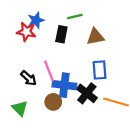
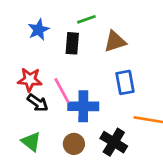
red star: (26, 32) -> (30, 80), moved
black cross: (87, 93) -> (114, 142), moved
brown circle: (53, 102) -> (74, 144), moved

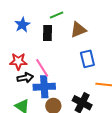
black arrow: (38, 103) -> (25, 78), turned -42
blue cross: (83, 106) -> (44, 87), moved

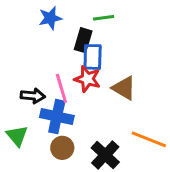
brown triangle: (78, 30) -> (124, 88), moved, turned 36
blue rectangle: (87, 59) -> (93, 57), moved
red star: (18, 61) -> (87, 79), moved

